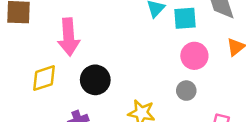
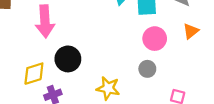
yellow diamond: (44, 78) -> (34, 74), moved

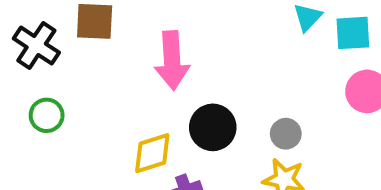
gray circle: (147, 69) -> (286, 134), moved

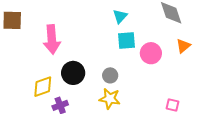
cyan square: (353, 33) -> (127, 40), moved

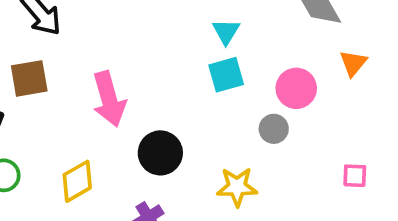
cyan square: (127, 40) -> (226, 75), moved
gray circle: (110, 75) -> (274, 129), moved
yellow diamond: (43, 87) -> (77, 181), moved

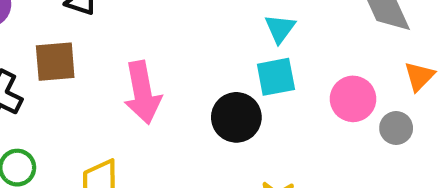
gray circle: (274, 129) -> (396, 128), moved
black circle: (160, 153) -> (236, 117), moved

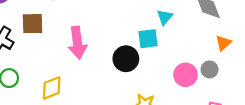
cyan triangle: (280, 28) -> (165, 17), moved
pink circle: (353, 99) -> (186, 75), moved

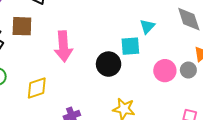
gray circle: (210, 69) -> (188, 70), moved
pink circle: (186, 75) -> (165, 71), moved

